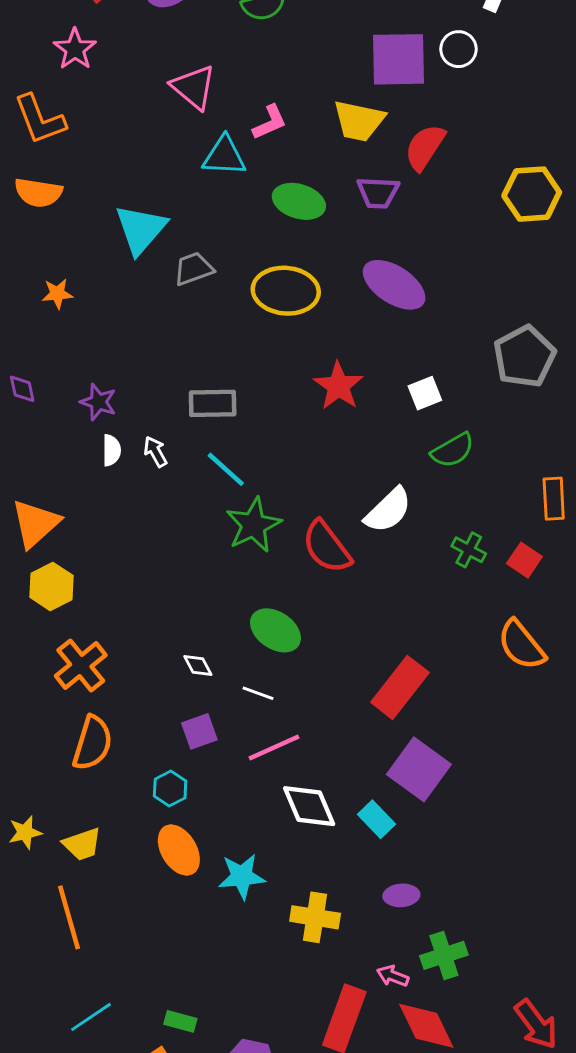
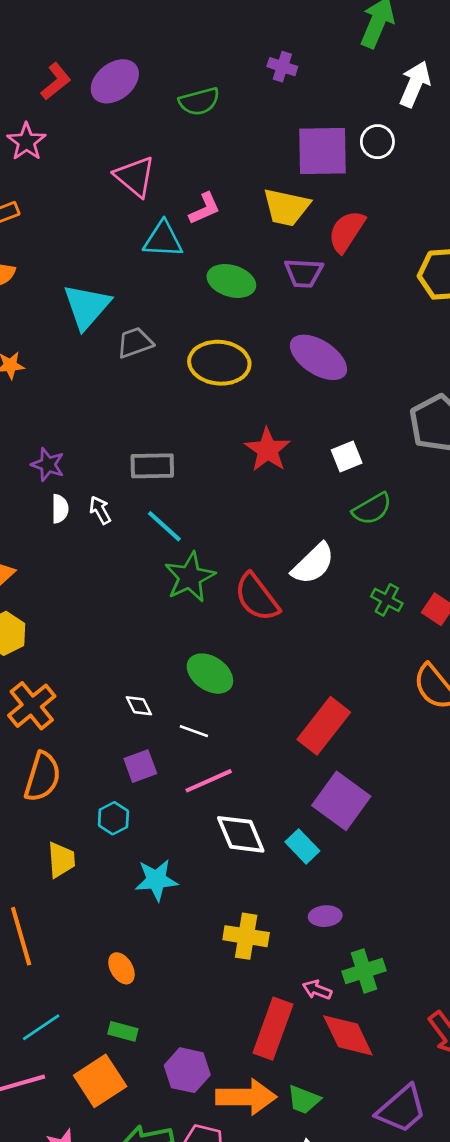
yellow trapezoid: (82, 844) -> (61, 860), moved, turned -75
orange ellipse: (179, 850) -> (122, 968), moved, size x0.7
cyan star: (242, 876) -> (156, 880), moved

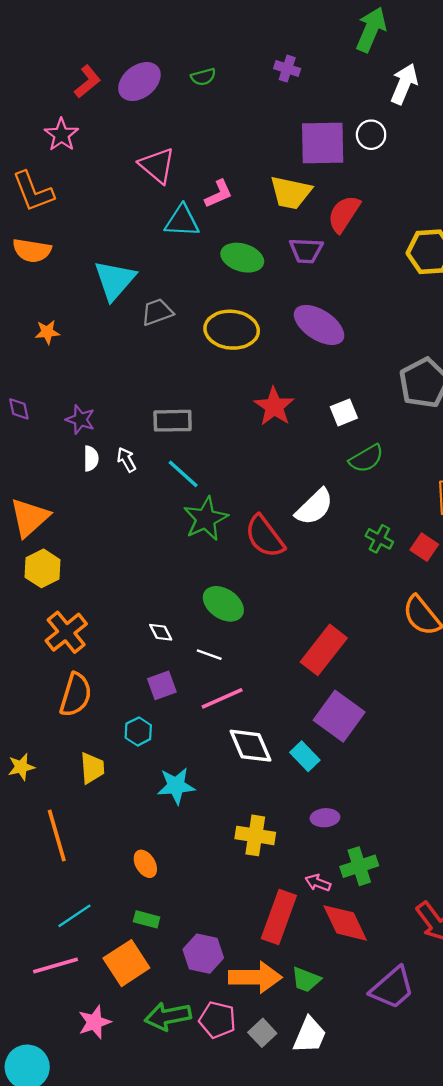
green semicircle: (199, 101) -> (203, 77), moved, size x0.7

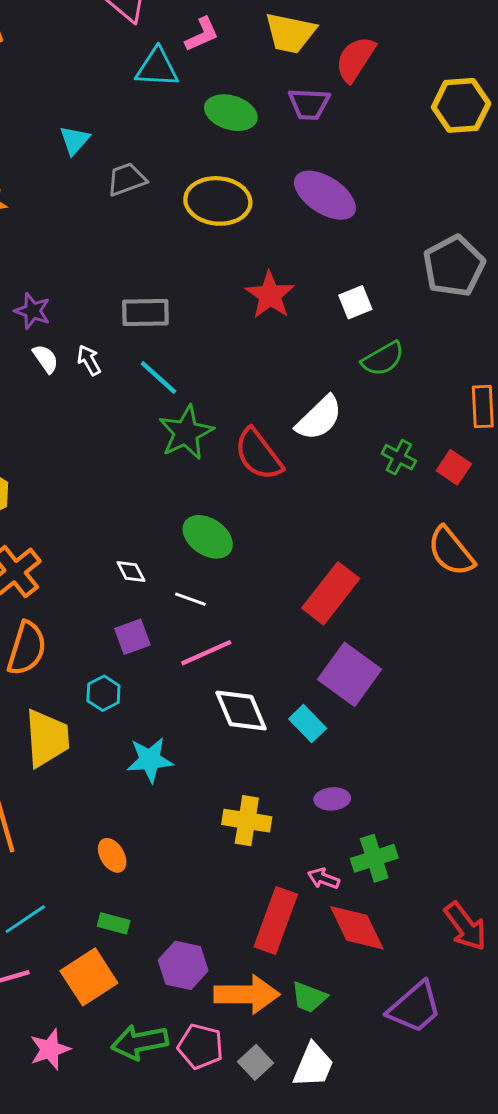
cyan triangle: (115, 280) -> (74, 140), size x0.6
white semicircle: (91, 458) -> (46, 359), turned -35
yellow trapezoid: (92, 768) -> (47, 738), size x1.5

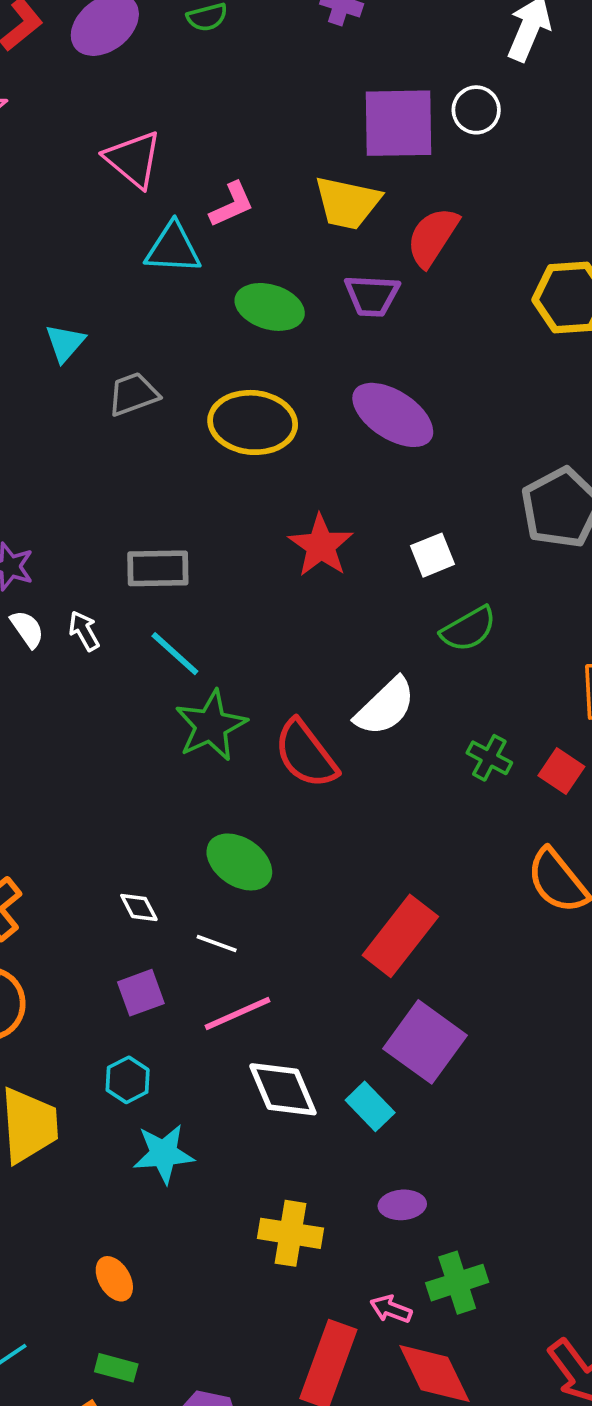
cyan hexagon: (103, 693) -> (128, 1080), moved

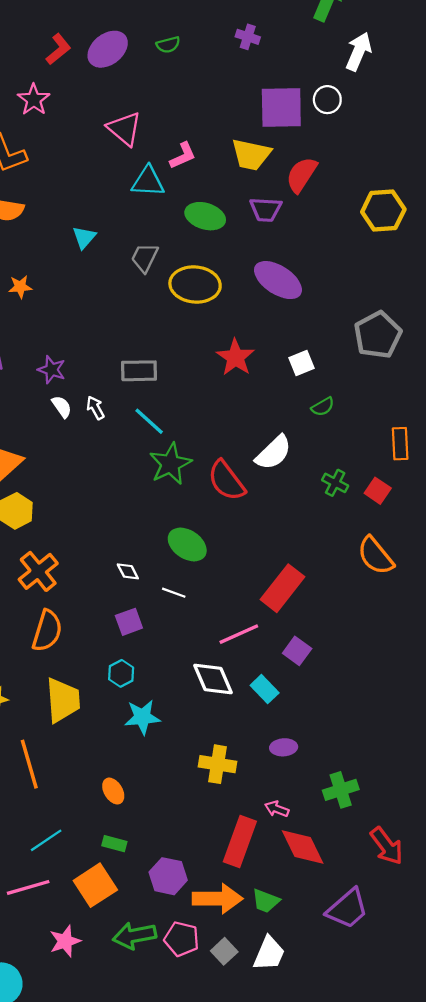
gray trapezoid: (133, 394) -> (145, 258), moved, turned -44
green semicircle: (469, 629) -> (323, 407), size x0.7
pink line: (237, 1014) -> (239, 634), moved
purple square: (425, 1042) -> (297, 651), size x0.6
green cross: (457, 1283) -> (341, 790), moved

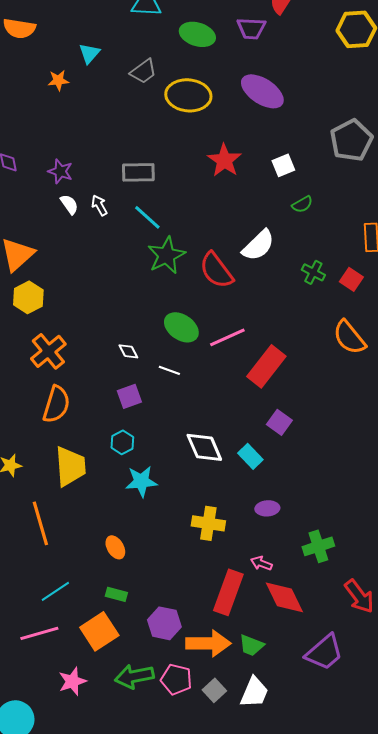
gray trapezoid: (145, 258) -> (143, 71), turned -152
orange star: (20, 287) -> (58, 80), moved
pink line: (239, 634) -> (227, 337), moved

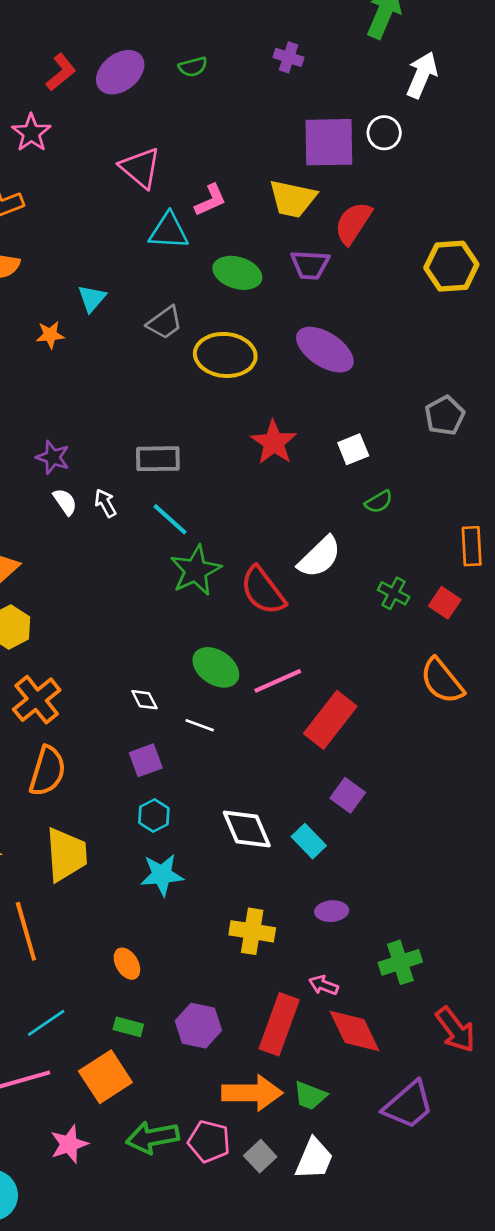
gray pentagon: (351, 140) -> (445, 416), size x0.7
cyan hexagon: (122, 442) -> (154, 816), moved
purple hexagon: (164, 623) -> (198, 1026), moved

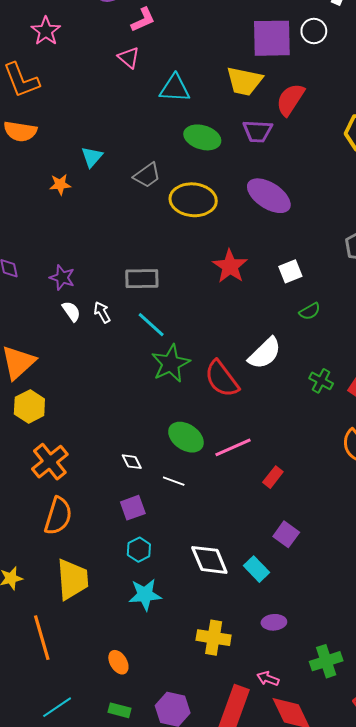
pink triangle: (140, 168) -> (129, 58), size x0.7
pink L-shape: (210, 200) -> (143, 20), moved
cyan triangle: (169, 231) -> (175, 88), moved
red rectangle: (330, 720) -> (273, 477), size x0.5

